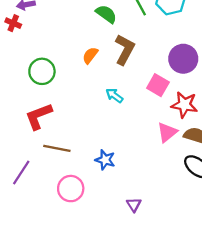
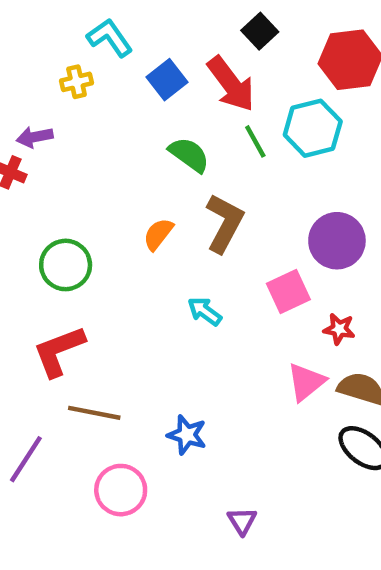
pink square: (158, 85) -> (288, 291), turned 35
red star: (184, 105) -> (339, 329), size x0.6

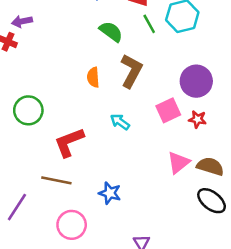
orange semicircle: (158, 234) -> (93, 77), turned -42
green circle: (66, 265) -> (28, 110), moved
red star: (339, 329) -> (198, 119), moved
red L-shape: (59, 351) -> (69, 142), moved

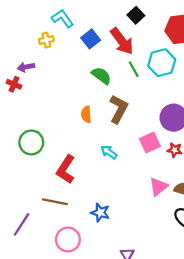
red L-shape: (69, 142) -> (66, 169), turned -36

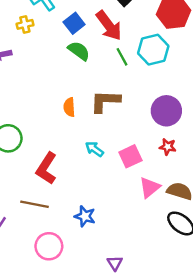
green semicircle: (101, 76) -> (79, 51), moved
brown L-shape: (119, 109) -> (105, 101), turned -116
pink square: (150, 142) -> (130, 156), moved

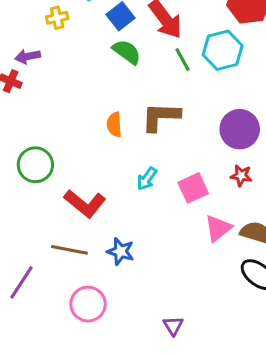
cyan arrow: (94, 149) -> (147, 179), turned -90
red L-shape: (46, 168) -> (85, 203), turned -84
blue star: (85, 216) -> (121, 251), moved

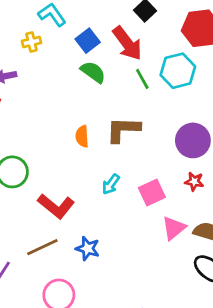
brown line: (69, 250) -> (42, 247), turned -36

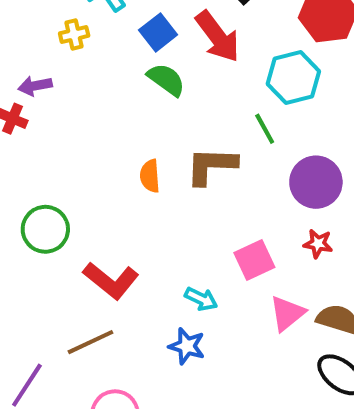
green line: (142, 79) -> (265, 129), moved
cyan arrow: (111, 184) -> (201, 299), moved, turned -100
blue star: (88, 249) -> (187, 346), moved

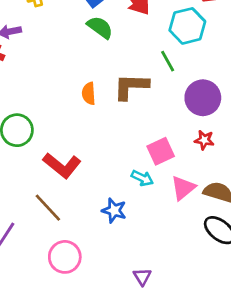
cyan arrow: (201, 299) -> (142, 178), moved
brown line: (90, 342) -> (48, 208), turned 72

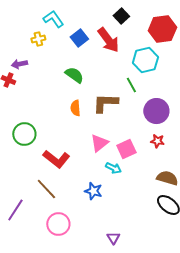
green semicircle: (100, 27) -> (74, 75), moved
pink triangle: (183, 188) -> (99, 143), moved

